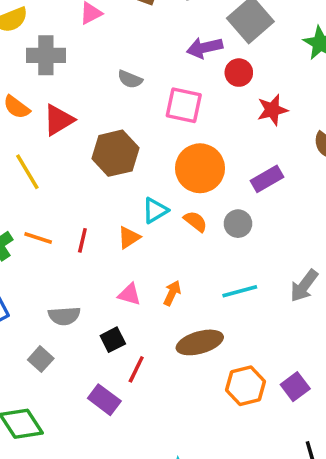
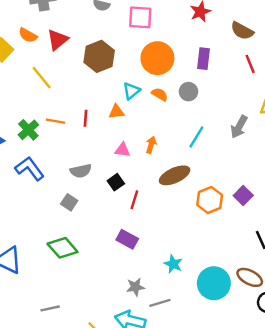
purple rectangle: (267, 179) -> (204, 59), turned -45
orange triangle: (129, 237) -> (116, 112), turned 35
cyan line: (240, 291) -> (196, 137), turned -35
purple rectangle: (104, 400) -> (127, 239), moved

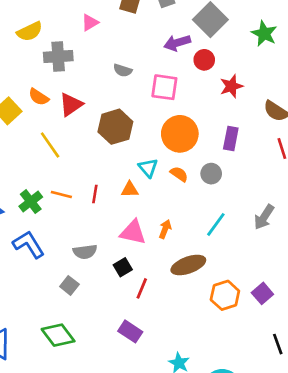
cyan triangle: (131, 91) -> (148, 168), turned -36
pink triangle: (122, 150) -> (133, 232), size x1.5

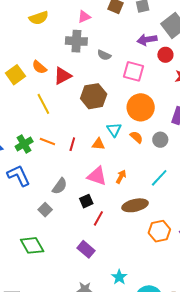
gray cross: (58, 57) -> (76, 41), moved
gray semicircle: (85, 252) -> (60, 186), turned -54

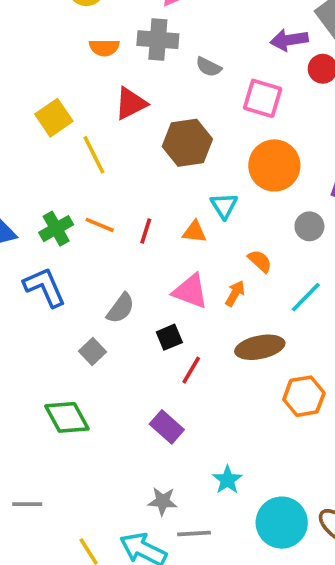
orange semicircle: (39, 67) -> (104, 48), moved, turned -42
yellow square: (15, 75) -> (54, 118), moved
orange semicircle: (136, 137) -> (260, 261), moved

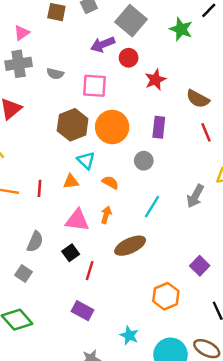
brown hexagon: (187, 143) -> (73, 125), moved
orange semicircle: (260, 261) -> (110, 182), moved
orange hexagon: (304, 396) -> (166, 296), moved

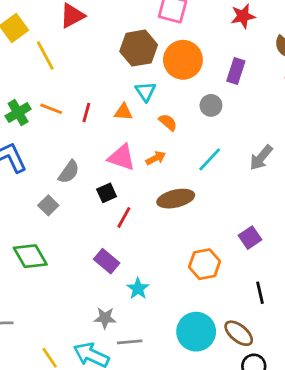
orange arrow: (106, 215) -> (156, 158), turned 35
cyan star: (129, 335) -> (138, 289), moved

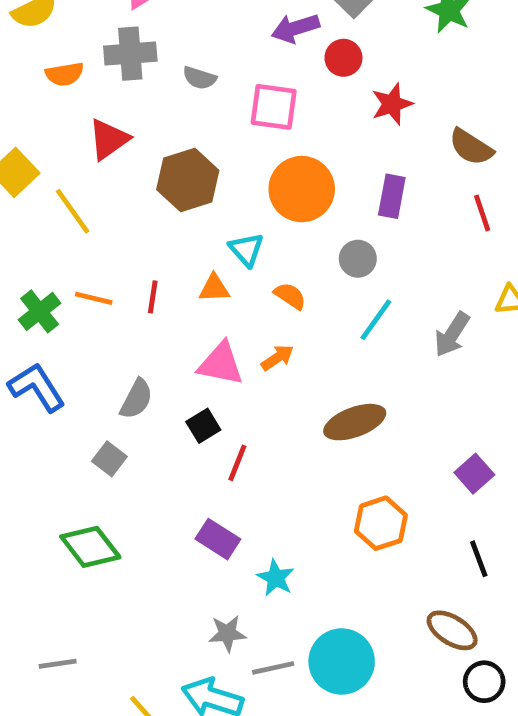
brown hexagon: (139, 48) -> (188, 180), moved
cyan line: (210, 159) -> (376, 320), moved
brown ellipse: (176, 199) -> (355, 422), moved
purple square: (250, 238) -> (474, 474), moved
cyan circle: (196, 332) -> (342, 661), moved

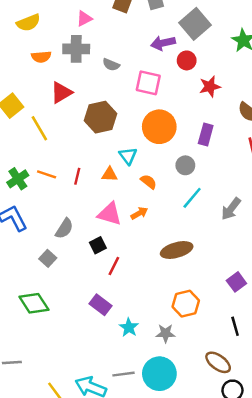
gray star: (227, 634) -> (165, 333), moved

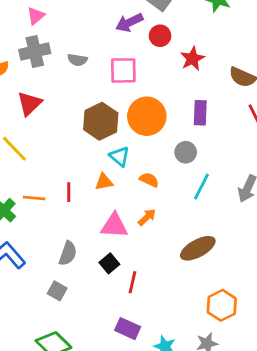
brown hexagon: (101, 117) -> (101, 121), moved

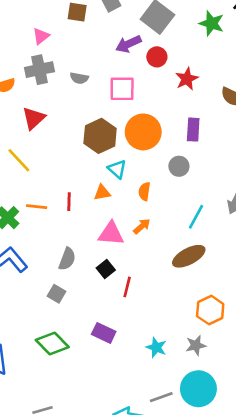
orange semicircle: (149, 180) -> (144, 191), turned -108
cyan line: (201, 187) -> (196, 217), moved
purple rectangle: (128, 329) -> (104, 333), moved

